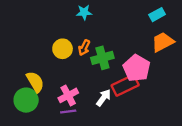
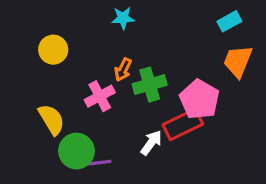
orange trapezoid: (163, 42) -> (238, 61), turned -40
yellow circle: (63, 49) -> (53, 50), moved
pink cross: (68, 95) -> (100, 96), moved
green circle: (26, 100) -> (76, 151), moved

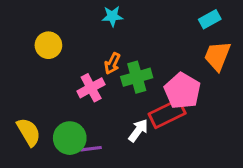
yellow semicircle: (52, 119) -> (29, 132), moved

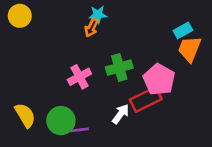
cyan rectangle: (210, 19) -> (183, 30), moved
yellow circle: (48, 45) -> (20, 16), moved
orange arrow: (112, 63) -> (91, 28), moved

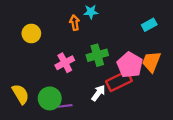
cyan star: (98, 14) -> (91, 12), moved
yellow circle: (20, 16) -> (31, 33), moved
orange arrow: (91, 28) -> (75, 23), turned 144
orange trapezoid: (190, 49) -> (151, 62), moved

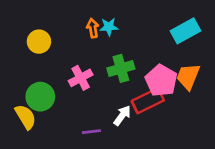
cyan star: (91, 12) -> (109, 27), moved
cyan rectangle: (149, 25) -> (185, 31), size x1.5
green circle: (50, 98) -> (40, 97), moved
purple line: (65, 106) -> (91, 132), moved

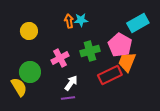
orange trapezoid: (188, 77) -> (127, 62), moved
pink pentagon: (161, 81) -> (120, 45), moved
white arrow: (122, 115) -> (71, 83), moved

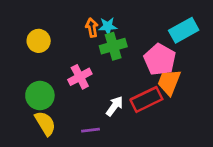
green cross: (90, 51) -> (113, 46), moved
white arrow: (71, 83) -> (114, 106), moved
yellow semicircle: (19, 87) -> (45, 123), moved

